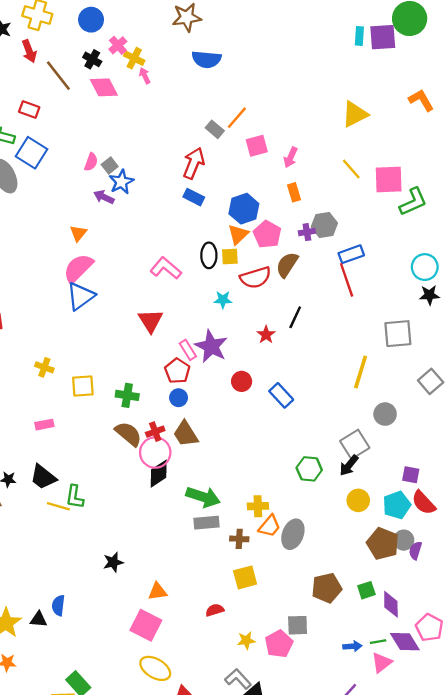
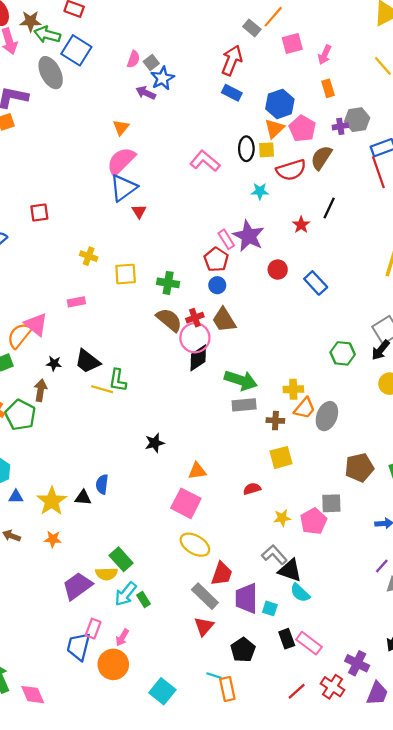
red triangle: (151, 321) -> (139, 211), moved, size x0.6
pink rectangle: (44, 425) -> (76, 302), moved

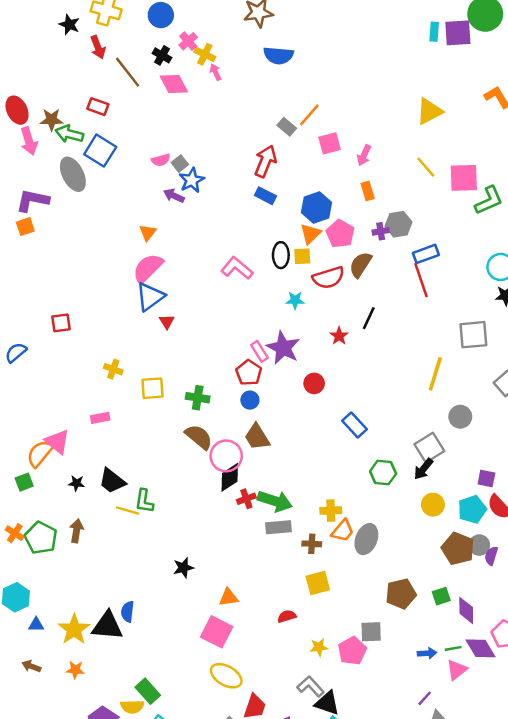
pink semicircle: (133, 59) -> (161, 160), turned 54
blue rectangle: (316, 283) -> (355, 425), moved
red cross: (195, 318) -> (246, 499), moved
brown arrow: (41, 390) -> (76, 531), moved
black triangle: (83, 498) -> (107, 626), size x1.8

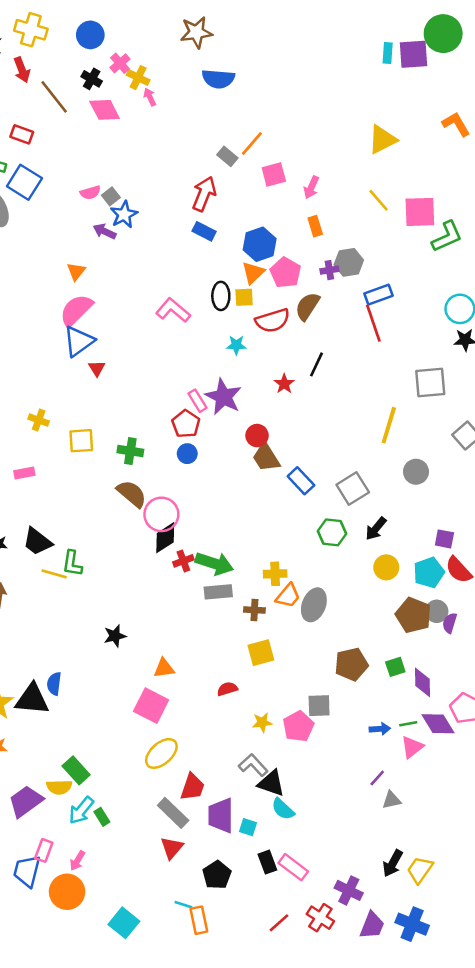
brown trapezoid: (257, 437) -> (266, 458), moved
gray square: (429, 448) -> (353, 489), moved
yellow ellipse: (226, 676) -> (161, 753), turned -72

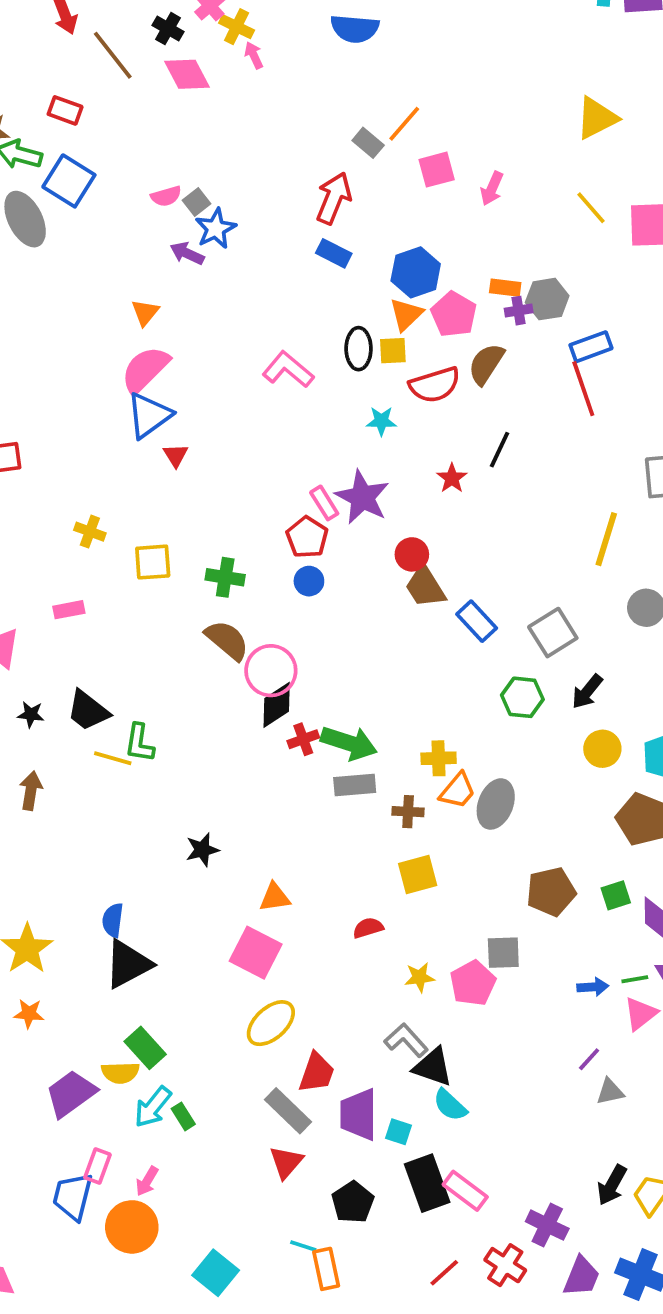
orange rectangle: (315, 226) -> (505, 288), moved, turned -66
black triangle: (32, 699) -> (128, 964), moved, turned -33
black rectangle: (267, 862) -> (427, 1183), size x1.6

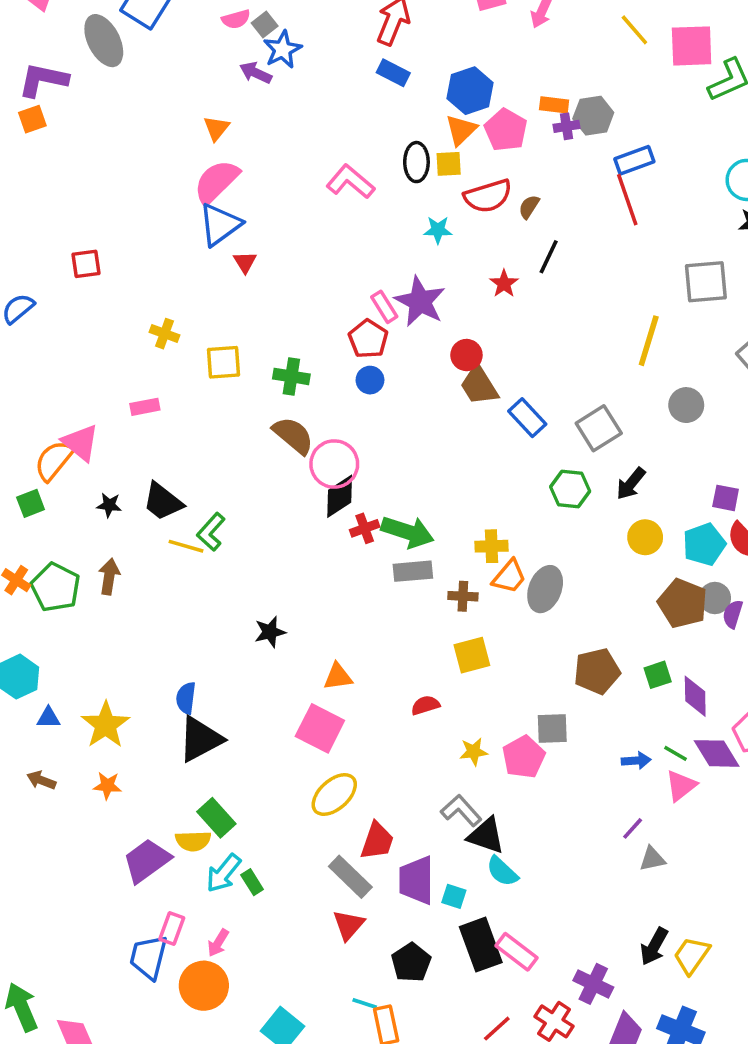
brown semicircle: (486, 364) -> (529, 207), moved, size x0.6
green L-shape: (139, 743) -> (211, 532), turned 33
green line: (635, 979) -> (676, 753), turned 40

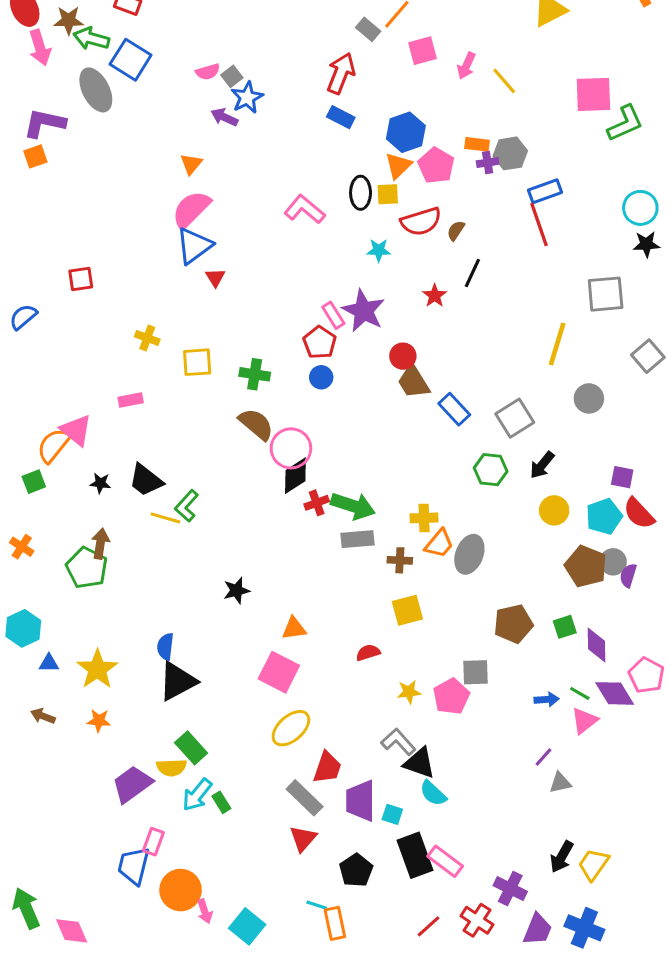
yellow line: (634, 30) -> (504, 81), moved
green pentagon: (56, 587) -> (87, 568), moved
pink arrow: (218, 943) -> (205, 911), moved, turned -50

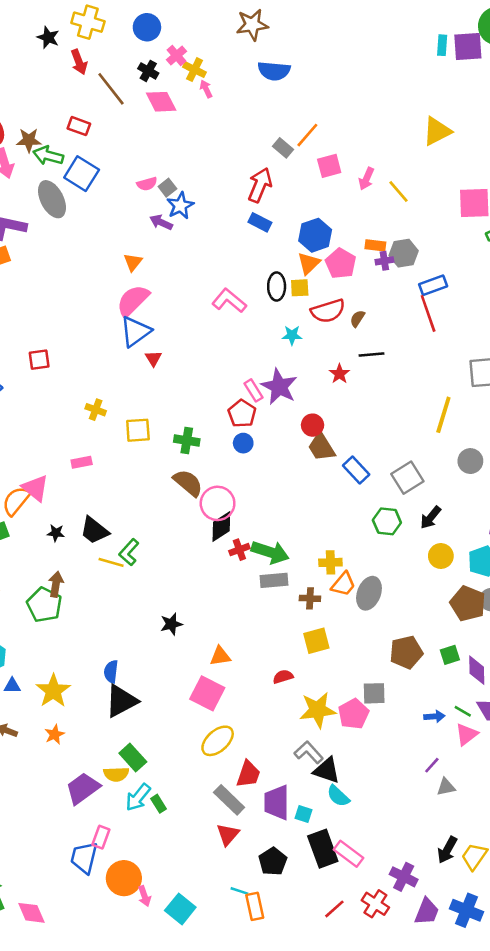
black line: (472, 273) -> (372, 355), turned 60
yellow star: (409, 692) -> (318, 710), size x1.8
orange star: (99, 721) -> (55, 734), turned -30

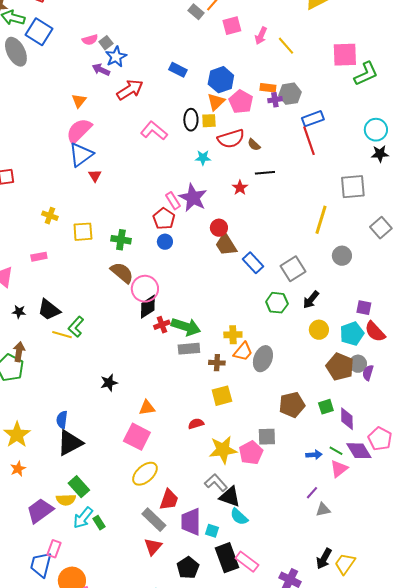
red arrow: (260, 185) -> (130, 90), moved, turned 36
brown semicircle: (357, 319) -> (254, 145), turned -80

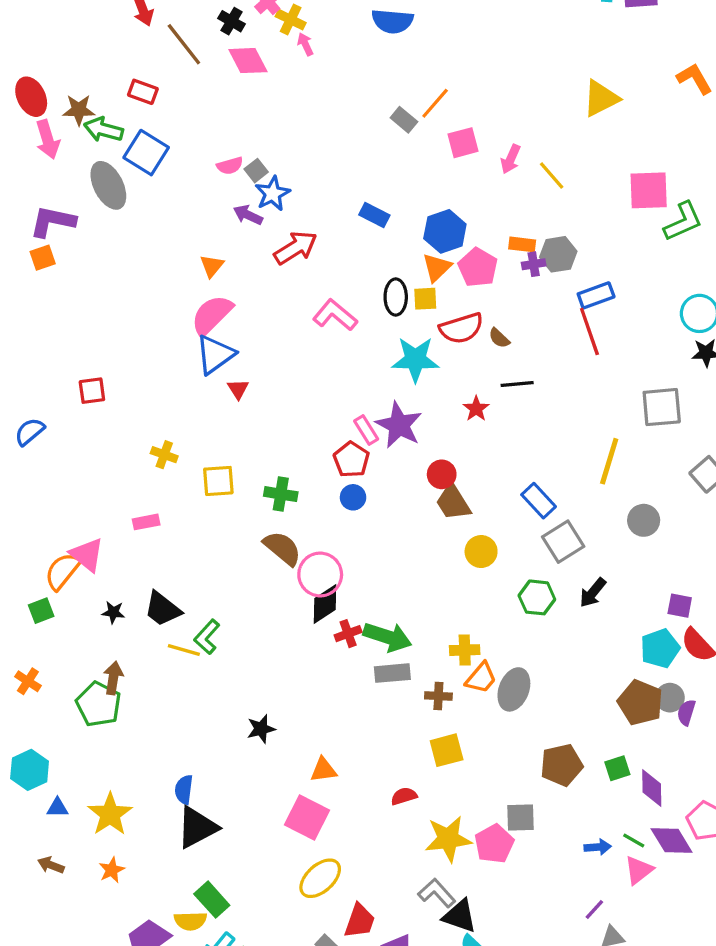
cyan star: (203, 158) -> (415, 359), size x1.8
blue rectangle: (253, 263) -> (539, 501), moved
yellow circle: (319, 330) -> (481, 552), moved

